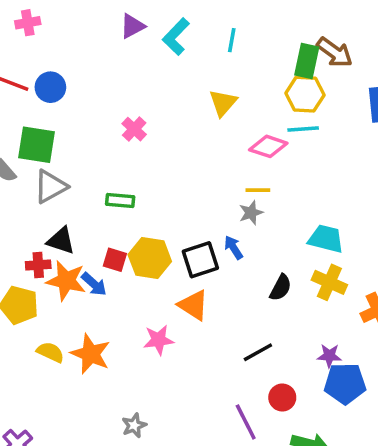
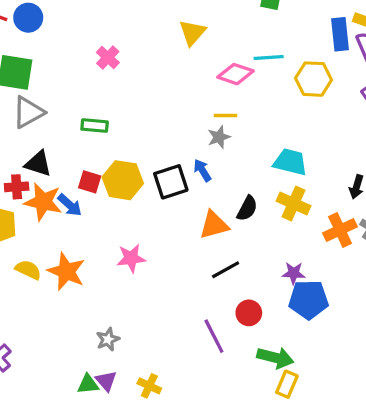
yellow hexagon: (305, 94) -> (313, 79), moved
orange triangle: (193, 305) -> (214, 225), moved, turned -48

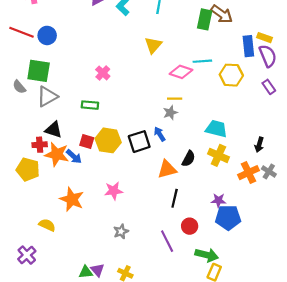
pink cross: (108, 57) -> (103, 73), moved
yellow semicircle: (28, 270) -> (47, 225), moved
black line: (226, 270) -> (175, 198), turned -48
gray star: (108, 339) -> (121, 231), moved

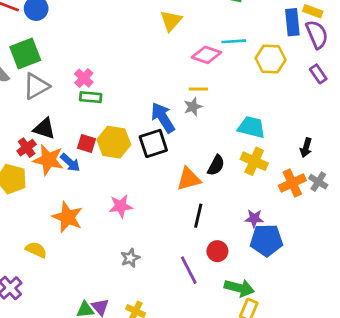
green square: (39, 71) -> (25, 54), turned -30
pink cross: (103, 73) -> (84, 78), moved
blue arrow: (160, 134) -> (163, 118), moved, size x1.6
red cross: (40, 145) -> (27, 148), turned -32

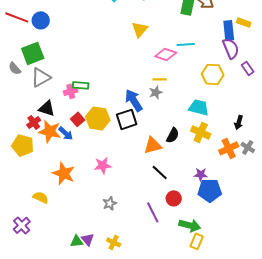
purple semicircle: (317, 34) -> (231, 48), moved
yellow hexagon: (271, 59) -> (213, 74), moved
pink cross: (84, 78) -> (71, 91), moved, turned 32
red square: (87, 143) -> (78, 119), turned 32
black line: (198, 216) -> (160, 172), turned -60

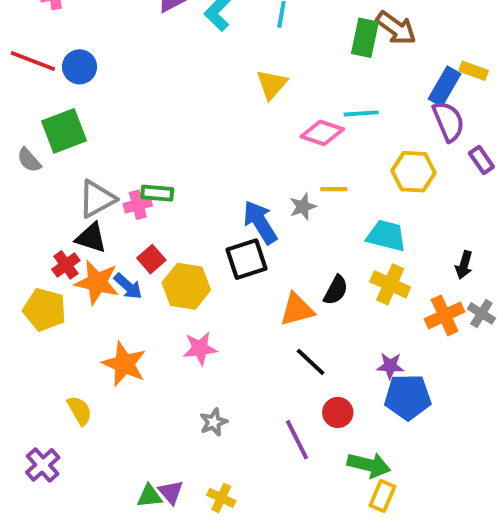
blue rectangle: (229, 30) -> (445, 86), turned 36
gray triangle: (41, 77) -> (97, 199), moved
yellow line: (160, 79) -> (334, 189), moved
yellow hexagon: (98, 118) -> (186, 286), moved
yellow semicircle: (41, 197) -> (80, 411), turned 35

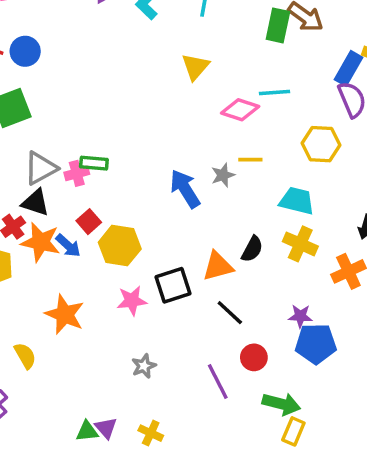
black square: (247, 259) -> (173, 285), moved

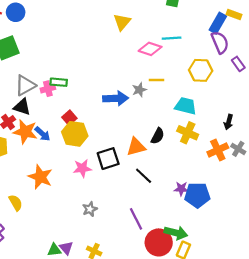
blue arrow: (185, 189) -> (116, 98), turned 120
red square: (89, 222) -> (69, 118), moved
purple star: (300, 316) -> (181, 189), moved
red circle: (254, 357) -> (159, 242), moved, size x1.6

